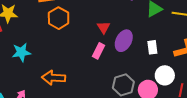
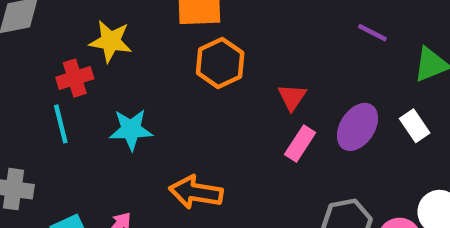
red triangle: (104, 27) -> (292, 97), moved
white rectangle: (152, 47) -> (415, 126), moved, turned -32

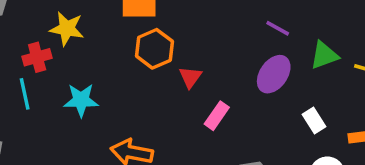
red triangle: (292, 97) -> (190, 77), moved
white rectangle: (415, 126) -> (314, 120), moved
purple ellipse: (357, 127) -> (274, 74), moved

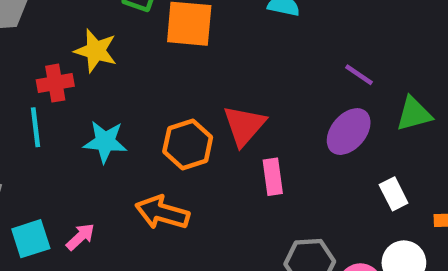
orange hexagon: (154, 49) -> (188, 144), moved
red triangle: (190, 77) -> (244, 126), size x1.5
pink rectangle: (217, 116) -> (273, 177), turned -48

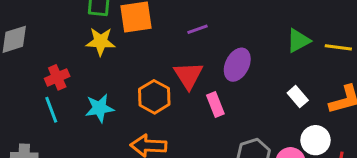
yellow star: (96, 51) -> (101, 42), moved
purple line: (359, 75) -> (198, 29), moved, turned -40
purple ellipse: (349, 132) -> (237, 65), moved

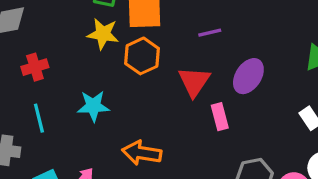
red cross: (57, 77) -> (35, 67), moved
orange hexagon: (154, 97) -> (142, 56), moved
cyan line: (51, 110) -> (39, 118), moved

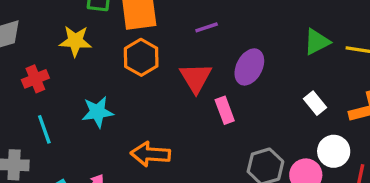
yellow star: (103, 34) -> (75, 41), moved

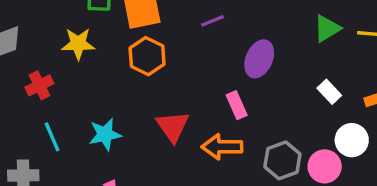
red triangle: (196, 78) -> (173, 126), moved
cyan star: (97, 112) -> (105, 134), moved
orange arrow: (150, 154) -> (222, 147), moved

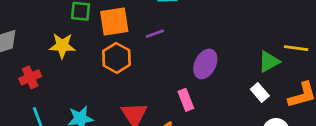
purple line: (212, 21) -> (155, 34), moved
green triangle: (327, 28) -> (269, 62), moved

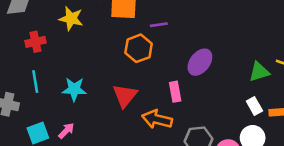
orange hexagon: (116, 58) -> (139, 48), moved
white rectangle: (260, 92) -> (254, 106), moved

